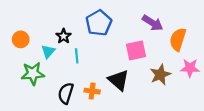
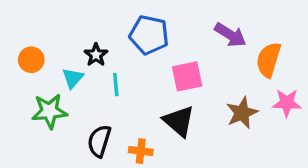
blue pentagon: (99, 23) -> (149, 35), turned -30
pink square: (136, 50) -> (187, 76), moved
orange cross: (92, 91) -> (141, 151), moved

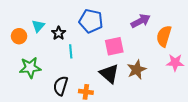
purple arrow: (230, 35) -> (141, 21), turned -60
cyan triangle: (73, 78) -> (38, 26), moved
brown star: (242, 113) -> (137, 70), moved

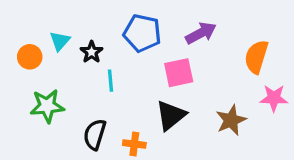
purple arrow: (141, 21) -> (201, 33), moved
brown star: (137, 70) -> (231, 120), moved
black triangle: (109, 74) -> (171, 115), turned 40

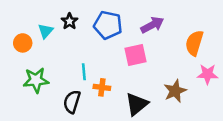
black star: (92, 52) -> (70, 21), moved
cyan line: (111, 81) -> (84, 72), moved
black triangle: (171, 115) -> (137, 104), moved
orange cross: (134, 144) -> (102, 87), moved

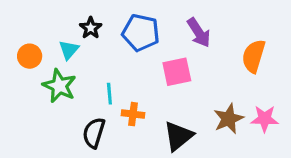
purple arrow: (152, 25) -> (199, 33), turned 85
cyan triangle: (46, 31) -> (69, 50), moved
pink star: (208, 74) -> (265, 119), moved
green star: (36, 80) -> (59, 86), moved, turned 30

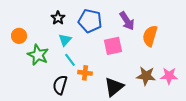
cyan triangle: (69, 50) -> (65, 40), moved
orange semicircle: (254, 56) -> (150, 36), moved
cyan line: (109, 94) -> (70, 60), turned -32
brown star: (229, 119) -> (146, 76), turned 30

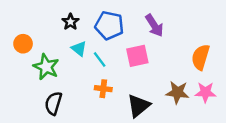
orange semicircle: (150, 36) -> (201, 57), moved
cyan triangle: (65, 40) -> (79, 49), turned -32
cyan line: (70, 60) -> (100, 60), moved
black semicircle: (60, 85) -> (53, 103), moved

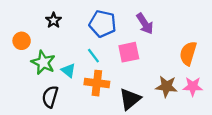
black star: (70, 22) -> (54, 20), moved
cyan triangle: (79, 49) -> (68, 70), moved
orange cross: (103, 89) -> (97, 83), size x1.5

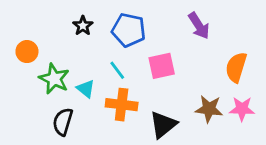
black star: (54, 20) -> (83, 26), moved
purple arrow: (145, 24) -> (199, 26), moved

